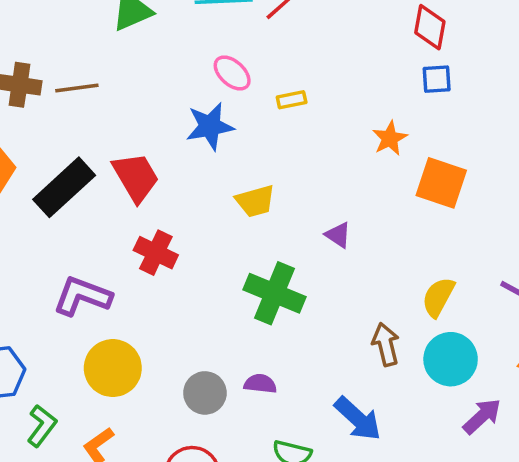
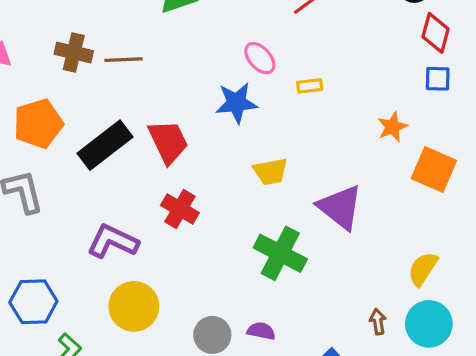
purple triangle: (338, 235) -> (340, 207), size x2.0
brown arrow: (386, 344) -> (378, 322), moved, size x0.7

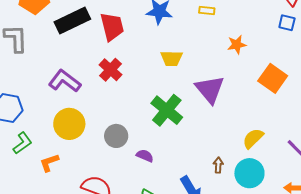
orange star: (392, 127) -> (237, 45), moved
gray circle: (212, 335) -> (116, 136), moved

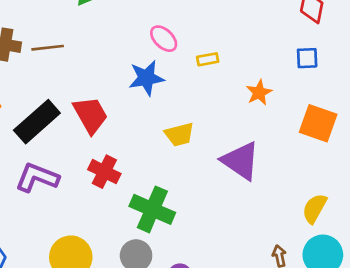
blue square: (287, 23) -> (307, 58), moved
purple L-shape: (65, 81) -> (37, 178), moved
green cross: (167, 110) -> (152, 209), moved

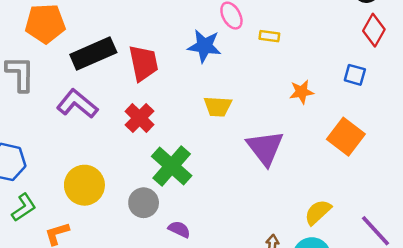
yellow rectangle: (208, 59) -> (269, 36), moved

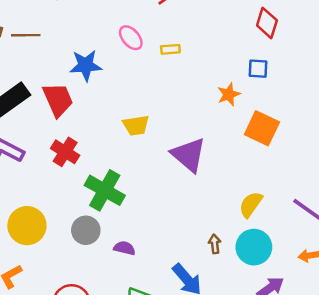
blue star: (204, 46) -> (86, 65), moved
orange star: (302, 92) -> (229, 94), moved

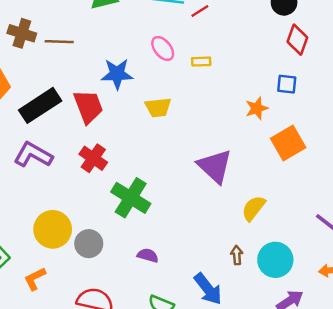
yellow trapezoid: (136, 125) -> (158, 107), moved
orange square: (262, 128) -> (288, 143), turned 32
yellow semicircle: (251, 204) -> (253, 208), moved
gray circle: (86, 230) -> (89, 244), moved

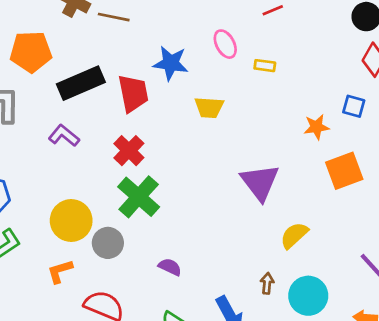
purple L-shape: (33, 155) -> (64, 136), size x0.7
green cross: (131, 198) -> (139, 197), moved
orange L-shape: (35, 279) -> (60, 271), moved

